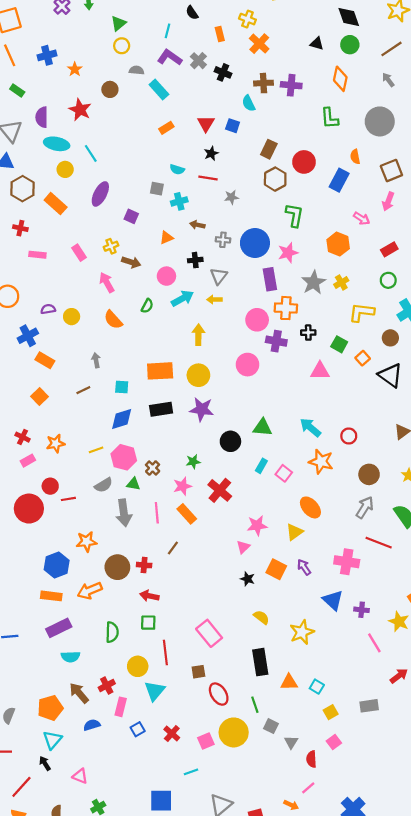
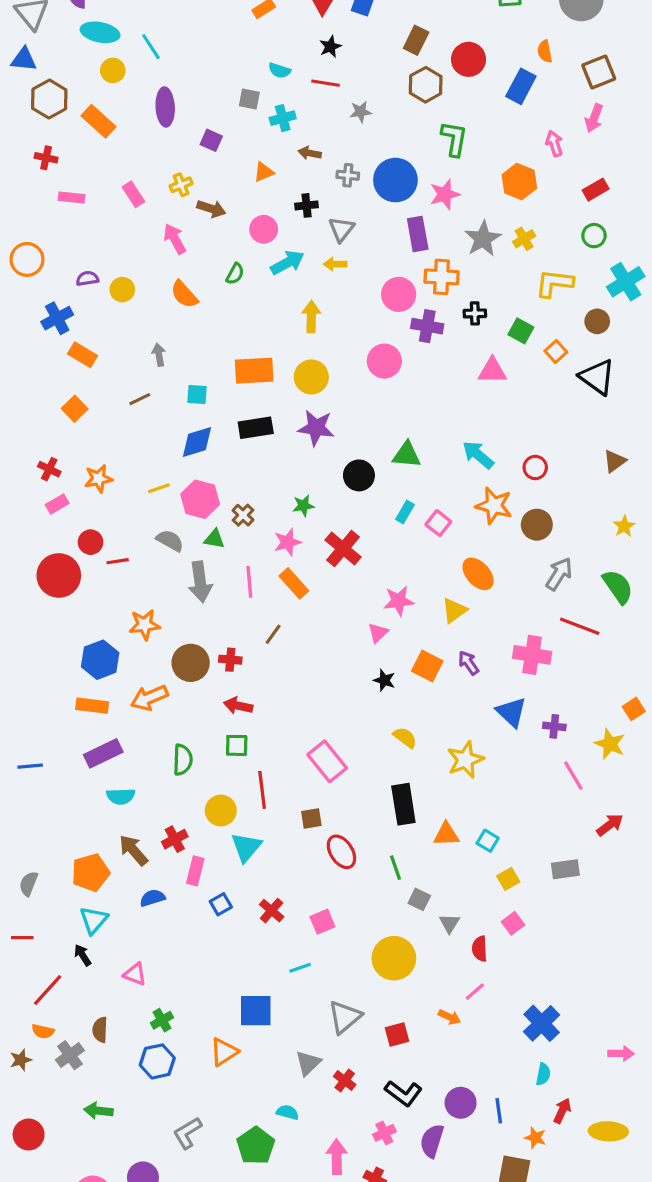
purple ellipse: (100, 194) -> (165, 107), turned -30
pink arrow: (362, 218) -> (554, 143), turned -140
brown circle: (369, 474) -> (537, 525), moved
gray semicircle: (104, 485) -> (170, 541), turned -120
yellow circle: (234, 732) -> (394, 958), moved

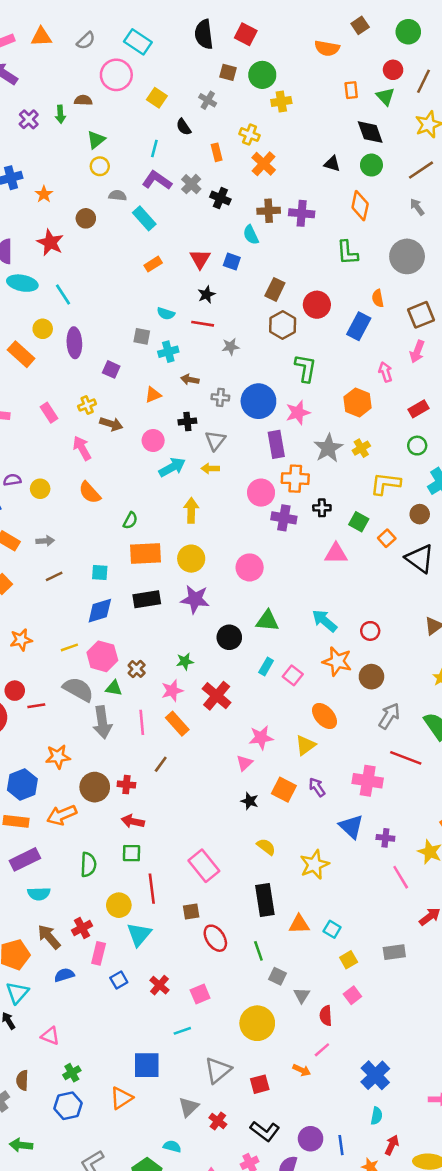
yellow circle: (113, 70) -> (43, 329), moved
green semicircle: (235, 274) -> (130, 520), moved
gray arrow: (159, 355) -> (45, 541), moved, turned 96
pink circle: (384, 361) -> (250, 567), moved
gray semicircle: (170, 541) -> (78, 689), size x1.4

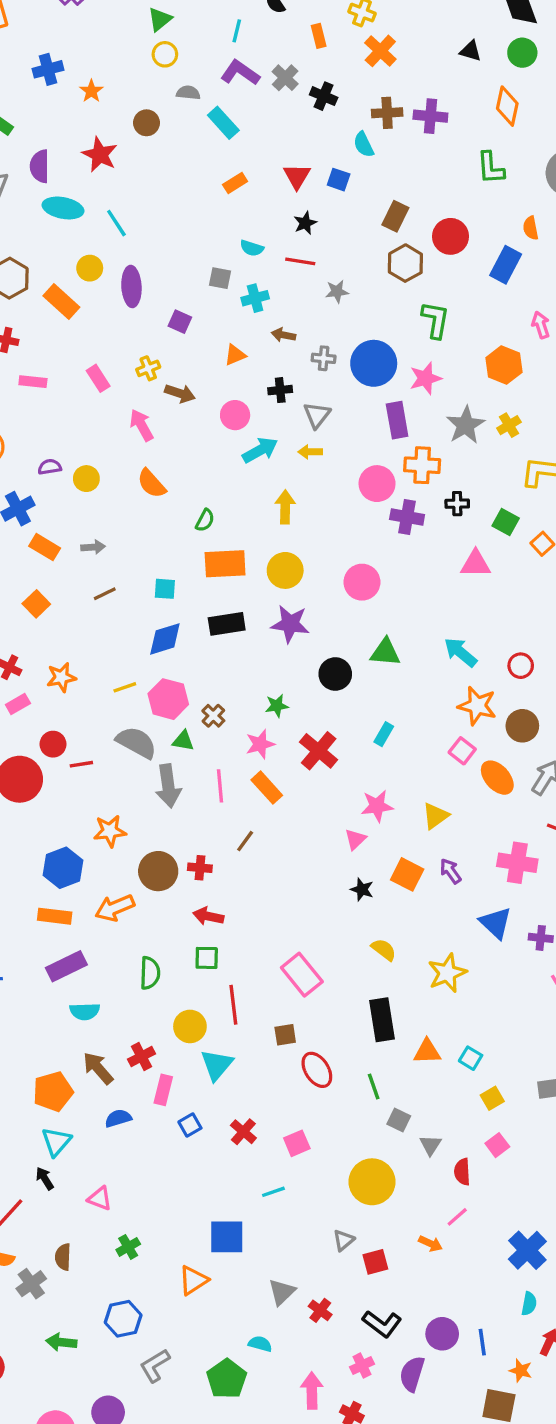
cyan rectangle: (266, 666) -> (384, 734), moved
pink square: (293, 675) -> (462, 751), moved
orange ellipse: (324, 716) -> (497, 778), moved
gray triangle: (218, 1070) -> (344, 1240), moved, size x0.6
blue hexagon: (68, 1106) -> (123, 1319), moved

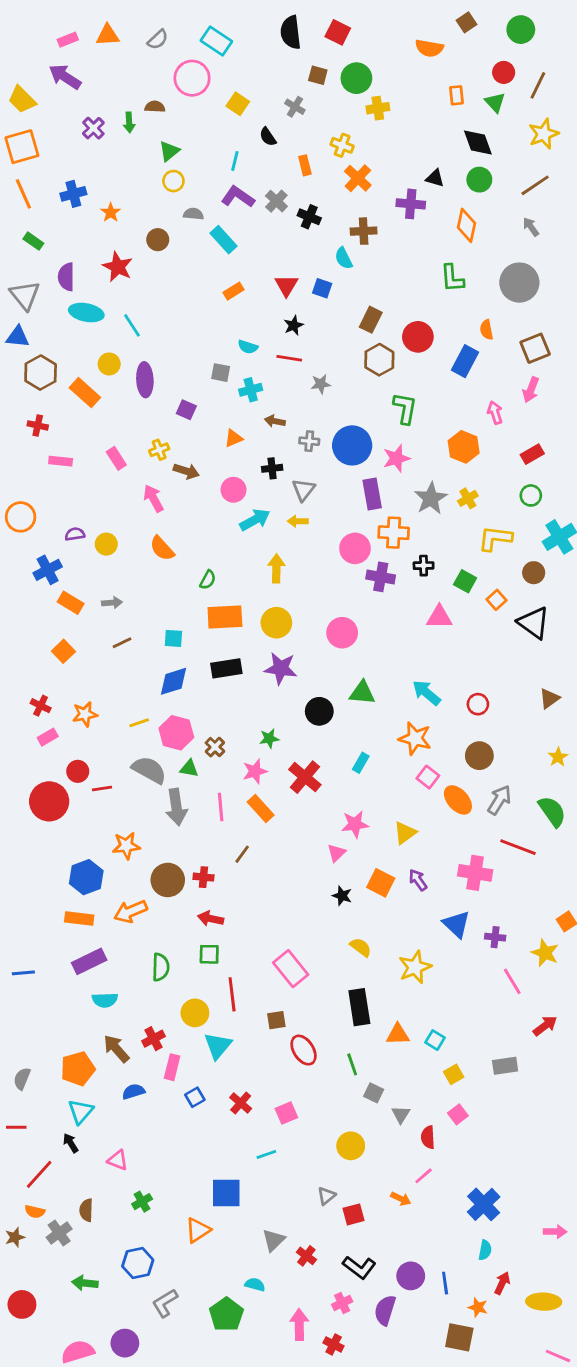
purple cross: (430, 116) -> (411, 204), moved
orange star: (477, 706) -> (415, 738), moved
yellow circle: (372, 1182) -> (351, 1146), size x0.7

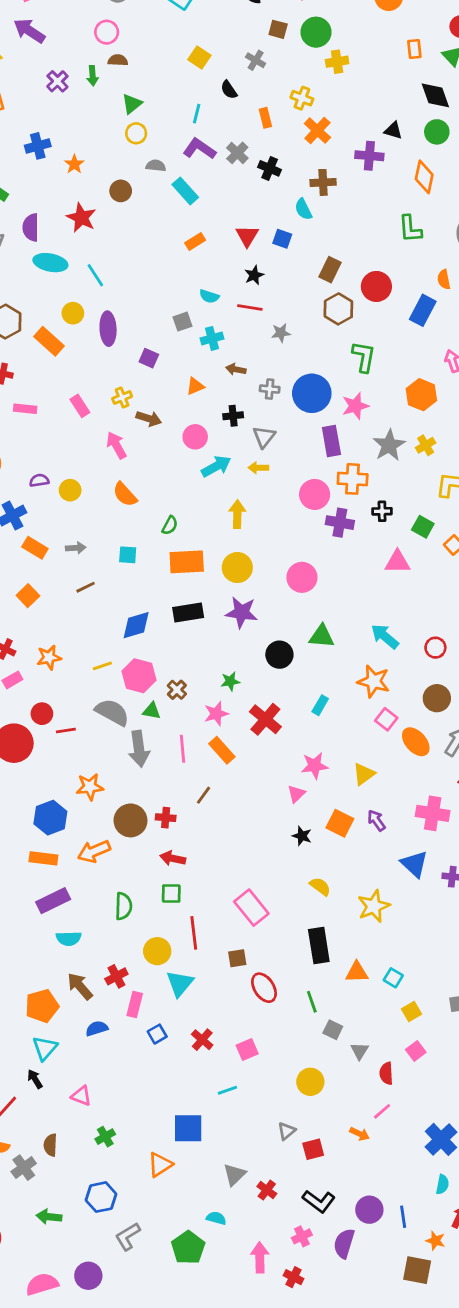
pink circle: (192, 78) -> (107, 32), moved, size x0.7
gray square: (221, 373) -> (182, 322), turned -30
cyan square: (173, 638) -> (128, 555), moved

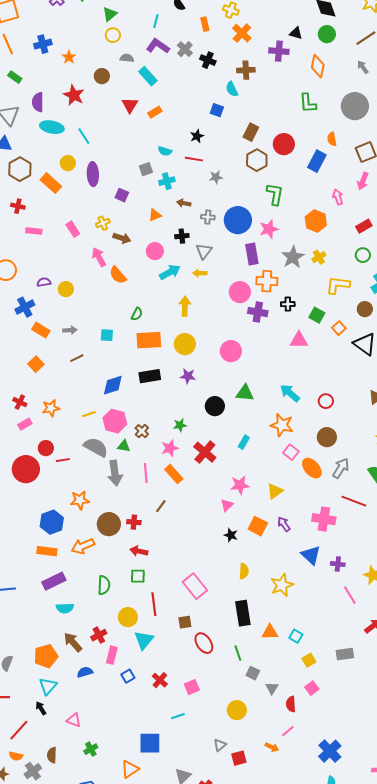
red triangle: (247, 236) -> (130, 105), moved
orange semicircle: (125, 494) -> (118, 275), moved
purple star: (242, 612) -> (188, 376), size x0.7
yellow semicircle: (320, 886) -> (244, 571), turned 56

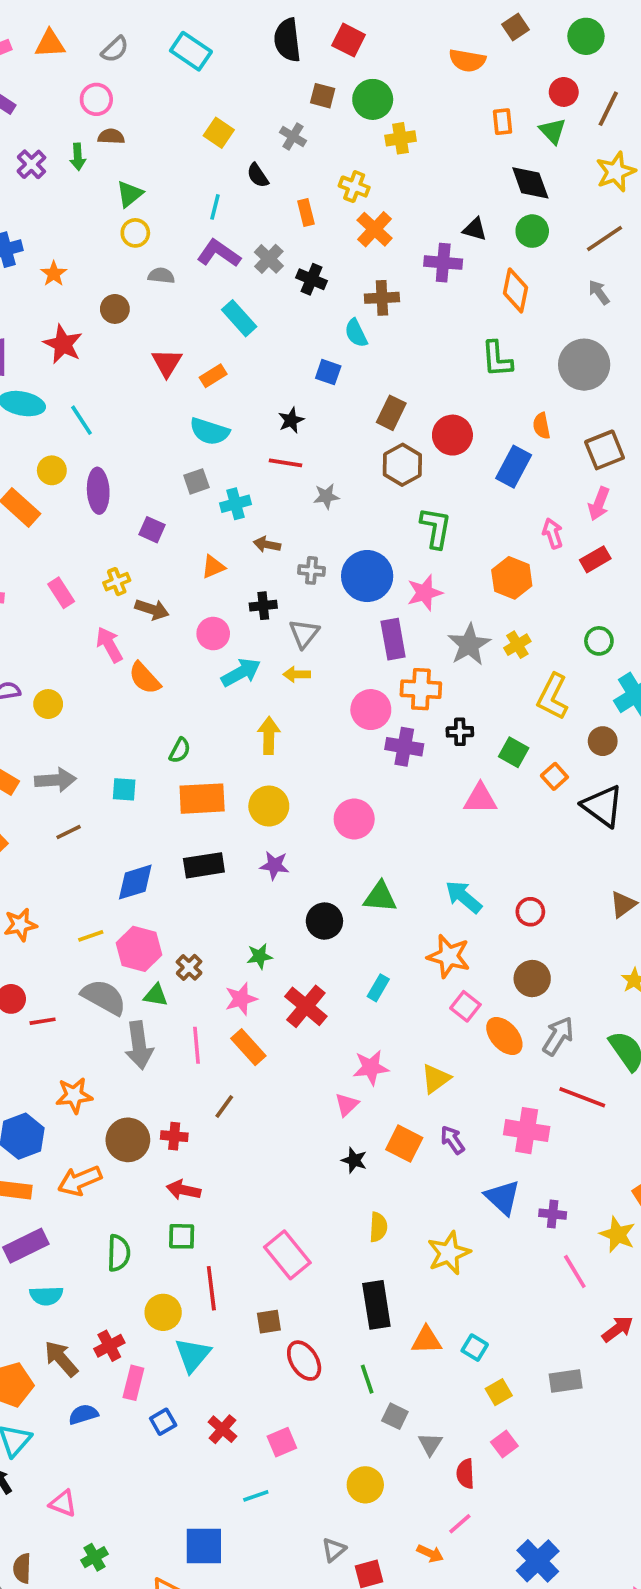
cyan rectangle: (148, 76) -> (239, 318), moved
cyan semicircle: (165, 151) -> (209, 431), moved, size x1.5
red rectangle: (364, 226) -> (595, 559), moved
yellow L-shape: (338, 285) -> (553, 697), turned -70
gray arrow: (70, 330) -> (56, 780), size x1.5

